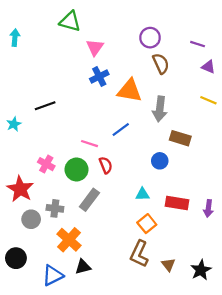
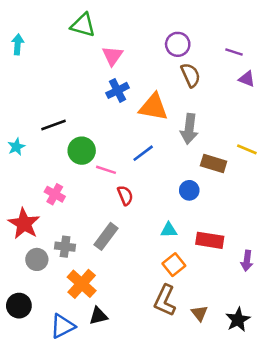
yellow line: (208, 100) -> (247, 149), moved
green circle: (77, 170) -> (82, 151), moved
purple arrow: (208, 208) -> (247, 261), moved

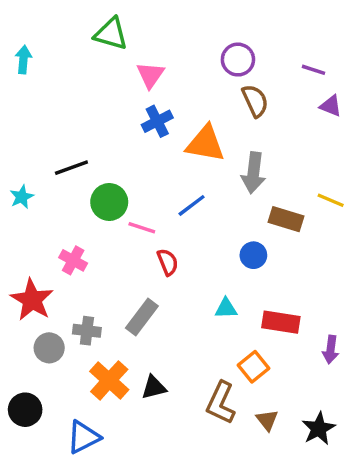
orange square: (174, 265) -> (253, 367), moved
black triangle: (98, 316) -> (154, 387), moved

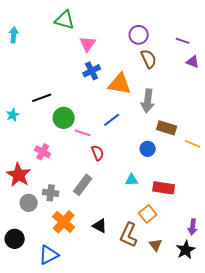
yellow line: (331, 200) -> (193, 144), moved
purple arrow: (331, 350) -> (193, 227), moved
black triangle: (154, 387) -> (100, 226), moved, turned 42

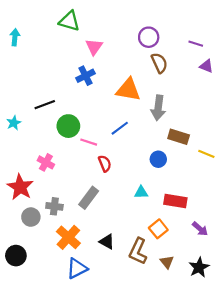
blue cross: (92, 71) -> (85, 76), moved
purple arrow: (193, 227) -> (200, 229), moved, turned -56
blue triangle: (49, 255) -> (77, 268), moved

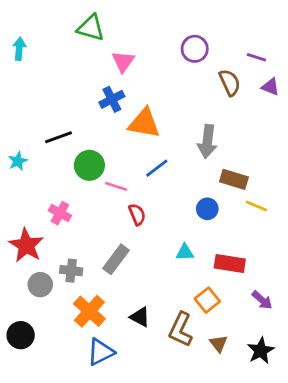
brown semicircle: (159, 63) -> (230, 83), moved
orange triangle: (128, 90) -> (144, 123), moved
yellow line: (206, 154) -> (256, 206), moved

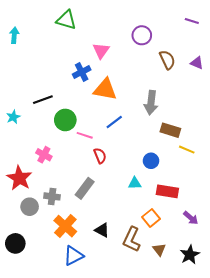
purple line: (256, 57) -> (192, 21), moved
pink triangle: (123, 61) -> (101, 51), moved
blue circle: (207, 209) -> (151, 161), moved

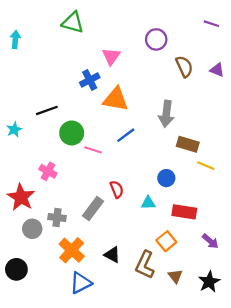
red semicircle: (100, 156) -> (117, 189), moved

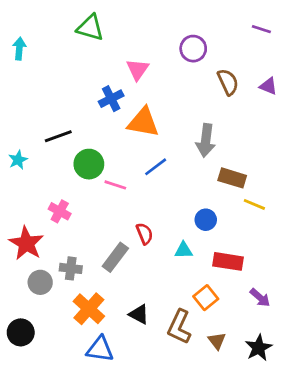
blue triangle: (81, 283) -> (100, 349), turned 35

